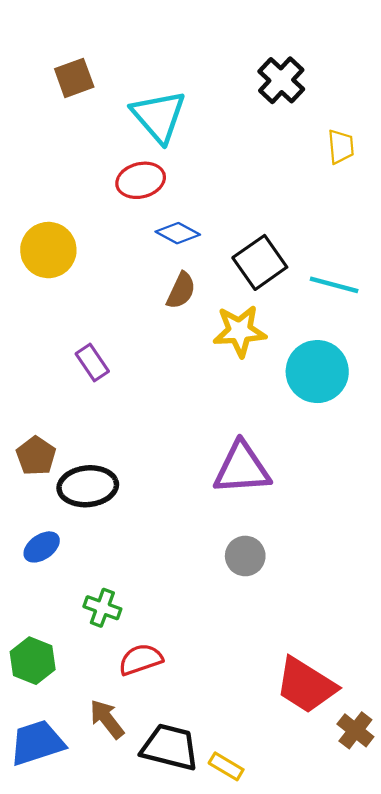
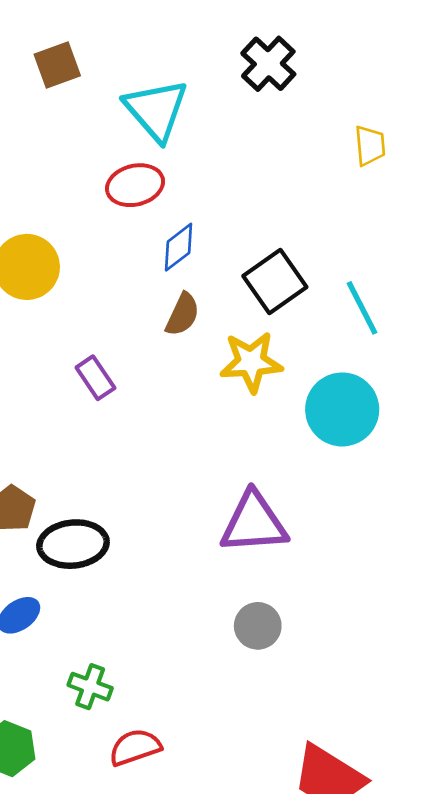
black cross: (281, 80) -> (268, 64), moved
blue diamond: (178, 233) -> (179, 247), turned -66
cyan line: (334, 285) -> (362, 308), turned 48
purple rectangle: (92, 363) -> (95, 378), moved

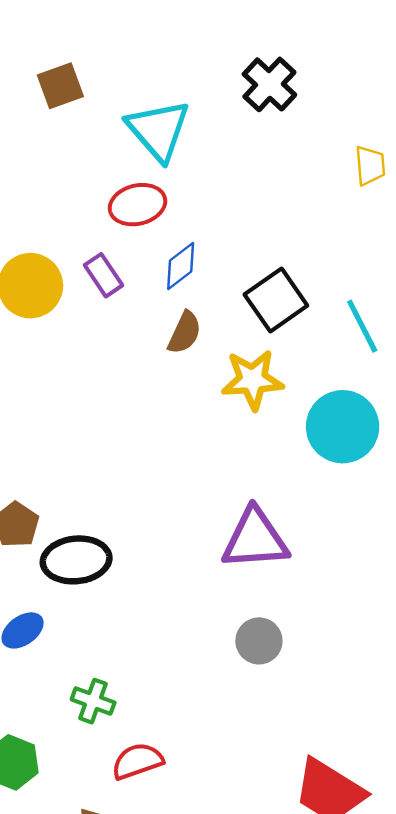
purple rectangle: (95, 378) -> (104, 275), moved

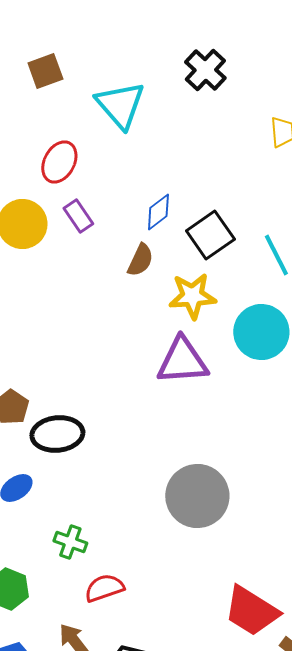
red ellipse: (137, 205) -> (59, 162), moved, turned -48
blue diamond: (181, 266) -> (158, 212), moved
purple triangle: (255, 539) -> (182, 361), moved
gray circle: (259, 641) -> (197, 496), size x1.8

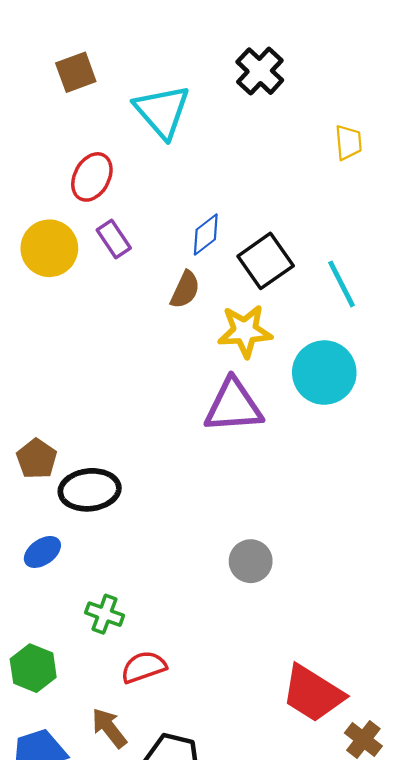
gray circle: (197, 496) -> (251, 561), size x0.6

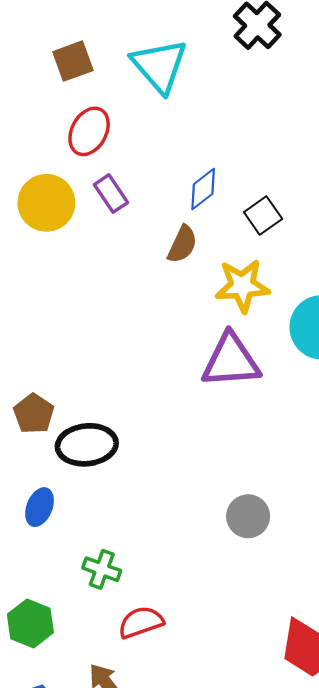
brown square: (76, 72) -> (73, 61), moved
black square: (266, 261) -> (263, 215), size x0.7
blue ellipse: (42, 552) -> (40, 507), turned -33

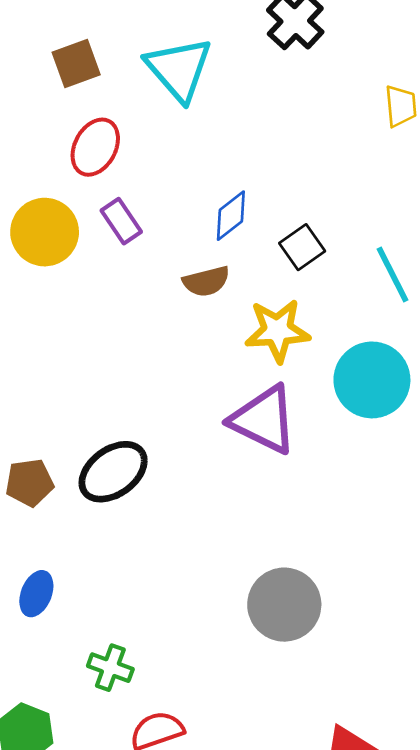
brown semicircle: (182, 244) -> (206, 281), turned 51
purple triangle: (231, 361) -> (264, 420), turned 30
brown pentagon: (34, 414) -> (30, 483), turned 30
black ellipse: (87, 445) -> (113, 472), moved, turned -30
gray circle: (248, 516) -> (284, 605), size x1.4

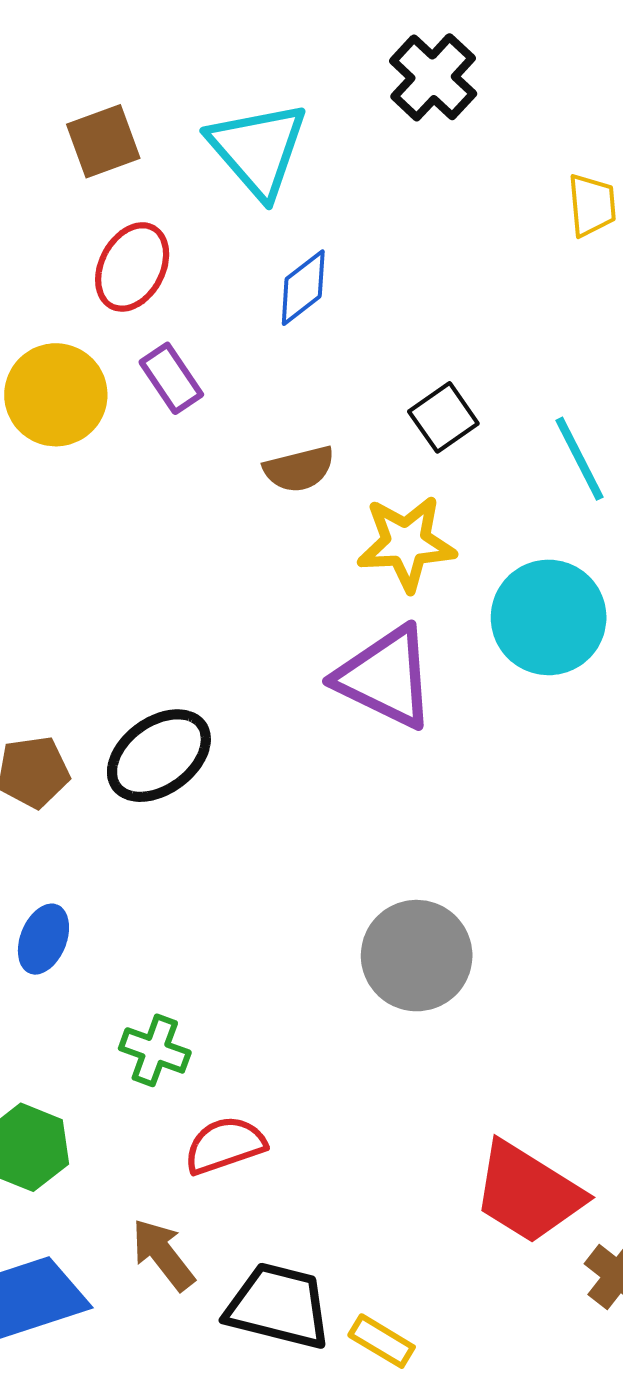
blue diamond: (231, 216) -> (303, 288), moved

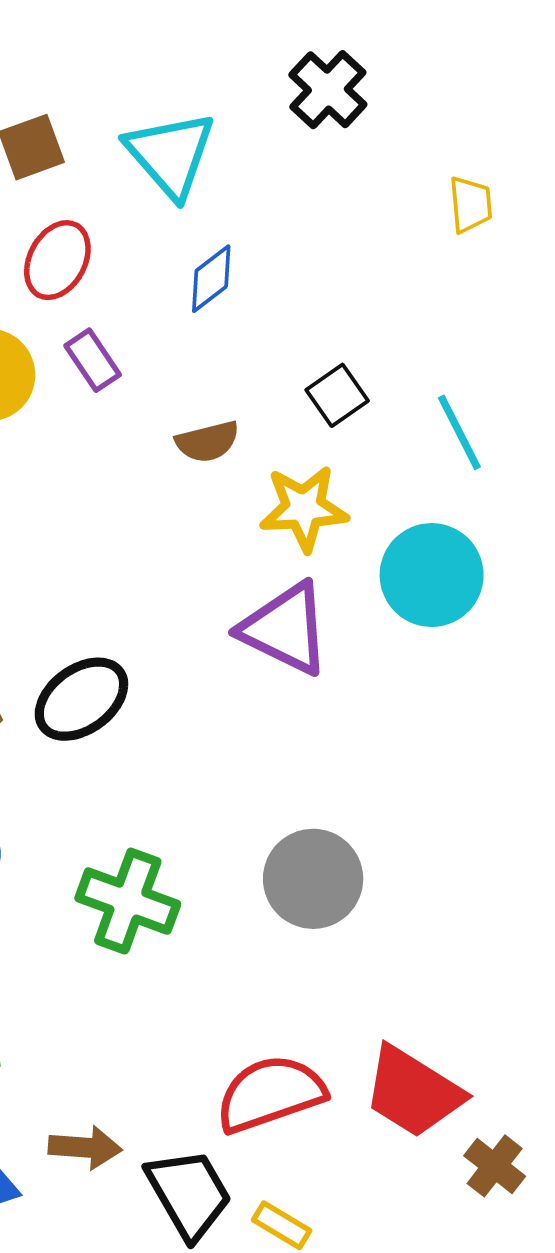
green cross: (155, 1050) -> (128, 901), moved, size x1.6
red semicircle: (225, 1145) -> (270, 1094), moved, size x1.5
brown arrow: (163, 1254) -> (85, 1147), turned 132
black trapezoid: (278, 1306) -> (189, 1194), turned 46

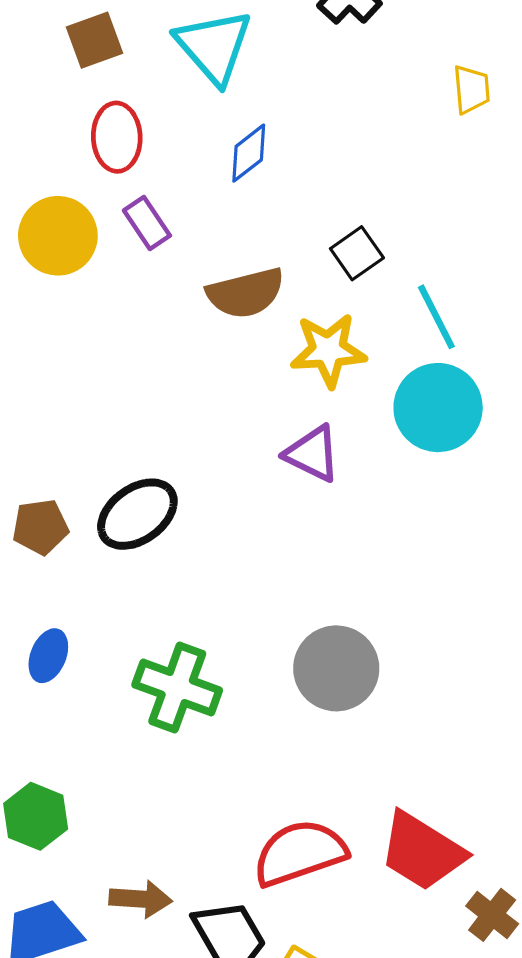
red ellipse: (57, 260) -> (117, 137), turned -30
cyan line: (459, 432) -> (436, 317), moved
brown semicircle: (207, 442) -> (246, 293), size x1.4
purple triangle: (285, 629) -> (312, 454), size x0.7

